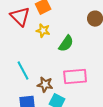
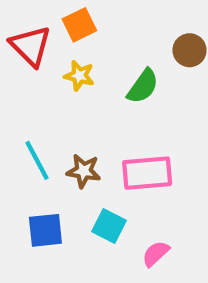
green semicircle: (66, 44) -> (143, 86), moved
brown star: (45, 85) -> (84, 171), moved

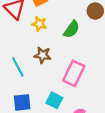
brown star: (84, 171) -> (43, 55), moved
pink rectangle: (147, 173) -> (74, 73), turned -60

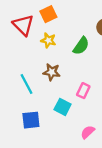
pink rectangle: (74, 73) -> (83, 91), size x0.6
cyan square: (54, 100) -> (63, 107), moved

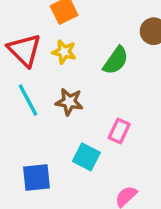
red triangle: (23, 25) -> (25, 50), moved
cyan line: (27, 84) -> (28, 100), moved

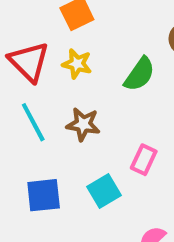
cyan square: (86, 157) -> (104, 191), turned 32
blue square: (37, 177) -> (44, 195), moved

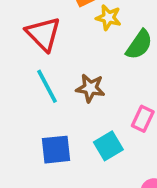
yellow star: (77, 64) -> (108, 18), moved

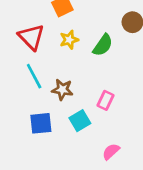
yellow star: (108, 18) -> (69, 40), moved, turned -30
brown star: (90, 88) -> (62, 90), moved

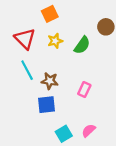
cyan square: (80, 121) -> (64, 134), moved
blue square: (41, 123) -> (46, 105), moved

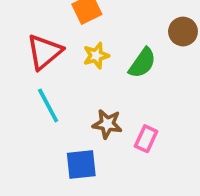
red triangle: (25, 39) -> (44, 52), turned 35
brown star: (50, 81) -> (107, 124), moved

